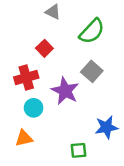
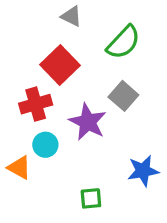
red square: (44, 48) -> (60, 65), size x1.6
orange triangle: (24, 138) -> (19, 168), moved, turned 42
green square: (78, 150) -> (91, 198), moved

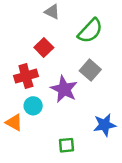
red square: (60, 65) -> (44, 47), size x0.7

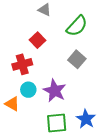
purple star: (64, 89) -> (55, 91), moved
blue star: (105, 125) -> (86, 119), moved, turned -30
green square: (66, 145) -> (57, 123), size x1.5

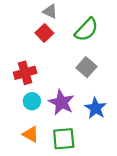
red square: (37, 40) -> (44, 33), moved
orange triangle: (12, 104) -> (31, 134), moved
blue star: (86, 119) -> (96, 108), moved

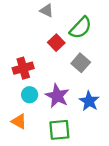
red square: (44, 33) -> (56, 43), moved
orange triangle: (31, 134) -> (19, 121), moved

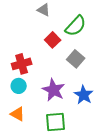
cyan circle: (30, 95) -> (19, 86), moved

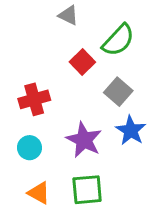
cyan circle: (19, 86) -> (29, 148), moved
blue star: (84, 95) -> (131, 131), moved
orange triangle: (18, 114) -> (39, 193), moved

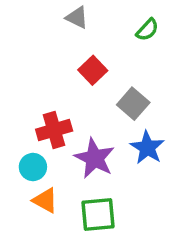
green semicircle: (118, 40) -> (147, 30), moved, size x0.6
red cross: (34, 99) -> (54, 130), moved
orange triangle: (39, 193) -> (45, 200), moved

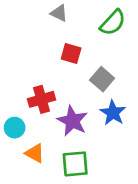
green semicircle: (147, 30) -> (113, 23), size x1.5
red square: (93, 70) -> (71, 54), turned -30
cyan circle: (33, 167) -> (15, 128), moved

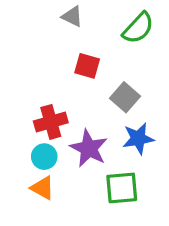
blue star: (113, 113) -> (138, 138), turned 30
cyan circle: (15, 128) -> (44, 157), moved
green square: (75, 164) -> (122, 188), moved

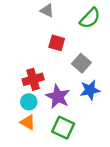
green square: (122, 188) -> (63, 128), moved, turned 30

